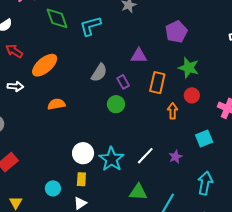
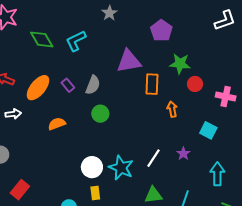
purple triangle: (139, 56) -> (129, 61), size x1.5
purple rectangle: (123, 82) -> (68, 85), moved
red circle: (192, 95) -> (195, 84), moved
green circle: (116, 104) -> (100, 114), moved
cyan square: (204, 139) -> (208, 130), turned -30

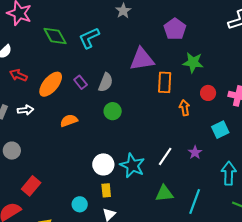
red circle: (195, 84) -> (208, 93), moved
cyan square: (208, 130) -> (220, 130), turned 36

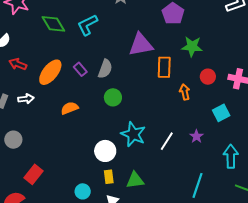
cyan star: (132, 166) -> (133, 134), moved
green triangle: (164, 193) -> (135, 180), moved

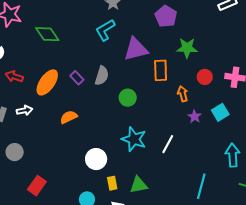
cyan L-shape: (87, 25) -> (105, 30), moved
green circle: (113, 97) -> (128, 98), moved
purple star: (196, 136) -> (195, 117), moved
white circle: (105, 151) -> (96, 159), moved

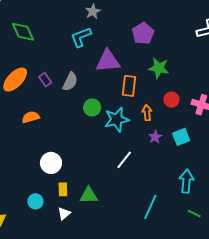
cyan star: (134, 139) -> (117, 119), moved, turned 30

